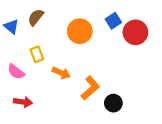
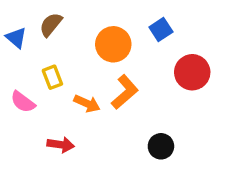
red circle: (135, 32) -> (192, 72), moved
orange L-shape: (90, 88) -> (125, 92), moved
red arrow: (23, 102) -> (61, 145), moved

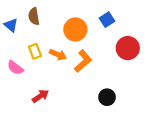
brown semicircle: (51, 25) -> (34, 16), turned -49
orange arrow: (87, 104) -> (58, 55), moved
red arrow: (61, 145) -> (40, 96), turned -42

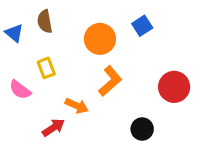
red circle: (128, 48) -> (174, 87), moved
orange arrow: (58, 55) -> (77, 106), moved

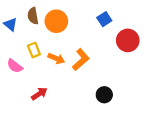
orange circle: (100, 39) -> (56, 21), moved
red circle: (174, 87) -> (128, 40), moved
orange arrow: (77, 106) -> (56, 59), moved

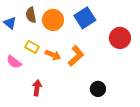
blue square: (104, 19) -> (85, 18), moved, size x1.5
yellow rectangle: (34, 50) -> (32, 47), turned -40
red arrow: (39, 94) -> (37, 88), turned -49

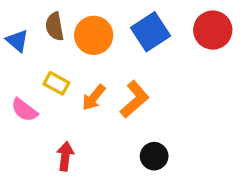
red circle: (120, 38) -> (213, 30), moved
orange arrow: (53, 55) -> (94, 98), turned 105
black circle: (98, 89) -> (154, 156), moved

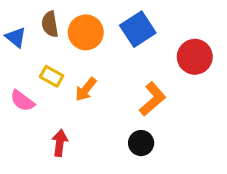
red circle: (213, 30) -> (195, 57), moved
orange L-shape: (135, 99) -> (152, 99), moved

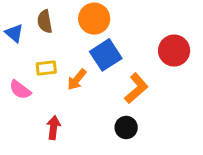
blue square: (138, 29) -> (106, 55), moved
orange circle: (86, 32) -> (94, 19), moved
yellow rectangle: (52, 76) -> (46, 68), turned -36

